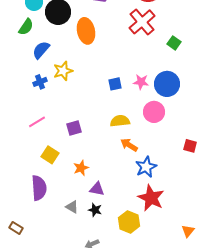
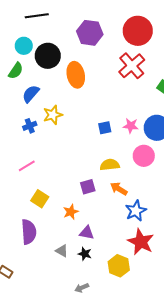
purple square: (74, 128) -> (88, 187), moved

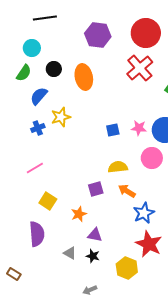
black circle: (48, 56) -> (54, 69), moved, size x0.6

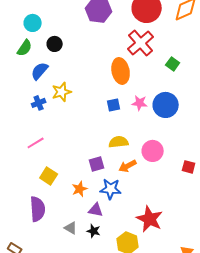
orange ellipse: (84, 77) -> (121, 71), moved
pink circle: (152, 158) -> (153, 151), moved
orange arrow: (127, 191) -> (128, 166), turned -60
blue star: (144, 213) -> (111, 189), moved, turned 30

